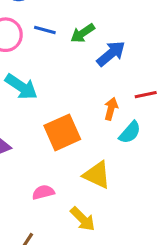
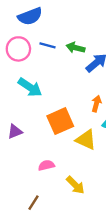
green arrow: (83, 33) -> (75, 48), turned 48
yellow triangle: (97, 175) -> (86, 140), moved

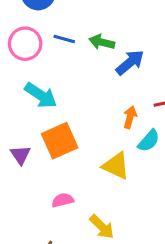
orange square: (60, 121) -> (60, 141), moved
purple triangle: (15, 132) -> (20, 155), turned -42

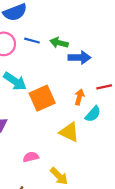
blue arrow: (130, 62) -> (79, 58), turned 40
orange square: (60, 141) -> (42, 98), moved

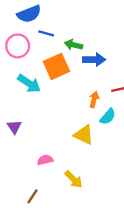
blue line: (32, 41) -> (46, 33), moved
orange square: (42, 98) -> (56, 66), moved

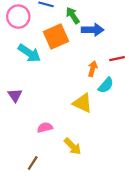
green arrow: (74, 45) -> (73, 15), turned 42

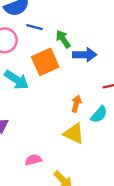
orange arrow: (93, 69) -> (76, 104), moved

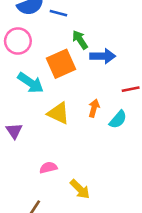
blue line: (34, 27) -> (58, 13), moved
yellow triangle: (74, 134) -> (58, 113), moved

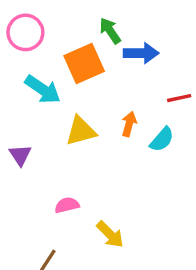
yellow triangle: (58, 113) -> (81, 131), turned -40

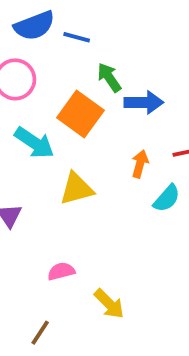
orange square: (84, 64) -> (80, 114), turned -30
orange arrow: (129, 124) -> (140, 164), moved

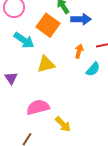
pink semicircle: (61, 271) -> (38, 107), size x1.6

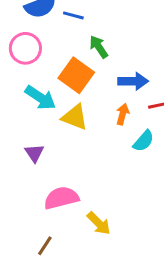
blue arrow: (81, 19) -> (133, 81), moved
yellow triangle: (46, 64) -> (75, 117), moved, turned 36
purple triangle: (11, 78) -> (34, 153), moved

